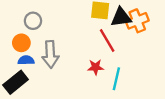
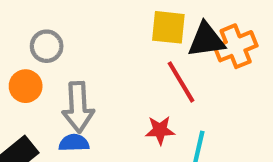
blue semicircle: (26, 60) -> (74, 143), moved

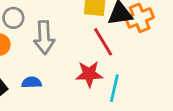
gray arrow: (78, 107) -> (44, 38), moved
red star: (160, 130) -> (89, 74), size x1.4

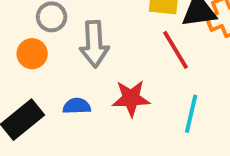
red star: (89, 74) -> (131, 98), moved

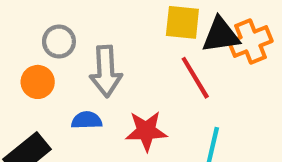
blue semicircle: (77, 106) -> (87, 120), moved

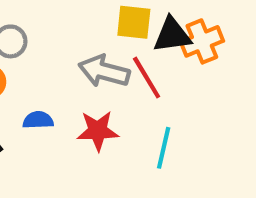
gray arrow: (106, 71) -> (104, 71), moved, turned 108

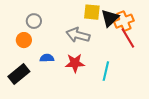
black triangle: (172, 35) -> (110, 18), turned -36
red line: (147, 78) -> (128, 38), moved

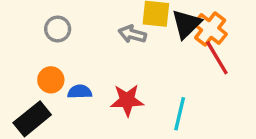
orange cross: (124, 21) -> (210, 29), turned -30
gray arrow: (78, 35) -> (132, 34), moved, size x0.7
orange circle: (24, 40) -> (51, 80), moved

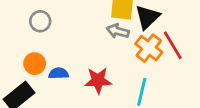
orange cross: (210, 29) -> (149, 48), moved
gray arrow: (132, 34) -> (118, 31), moved

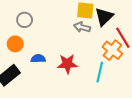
orange cross: (149, 48) -> (112, 50), moved
orange circle: (35, 64) -> (15, 44), moved

